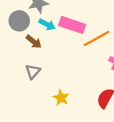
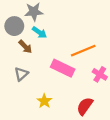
pink rectangle: (72, 25) -> (63, 68), moved

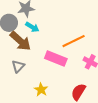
brown arrow: (25, 47) -> (20, 41), size x1.6

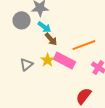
brown arrow: (20, 41) -> (51, 39), moved, size x0.6
yellow star: (41, 90) -> (47, 60), moved

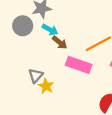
yellow star: (47, 60) -> (46, 86), moved

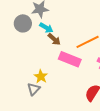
gray triangle: (36, 76) -> (34, 89), moved

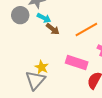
pink rectangle: (70, 59) -> (77, 62), moved
gray triangle: (34, 89) -> (35, 80), size x1.5

